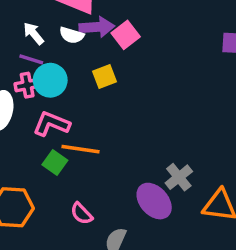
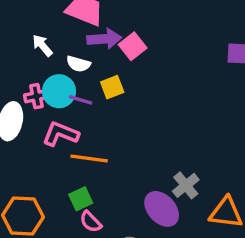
white semicircle: (72, 35) -> (78, 64), moved
purple line: (31, 59) -> (80, 100), moved
green square: (55, 162) -> (81, 199), moved, turned 30

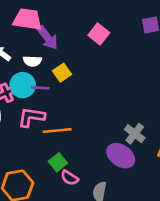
purple arrow: (104, 39) -> (47, 38), turned 70
pink square: (133, 46) -> (99, 34), moved

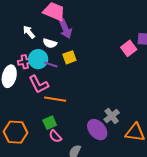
pink square: (99, 34) -> (129, 48), moved
pink L-shape: (31, 117) -> (39, 84), turned -140

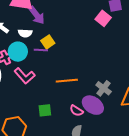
purple line: (51, 64) -> (41, 50), moved
orange line: (55, 99) -> (67, 81), moved
green square: (50, 123) -> (45, 110), turned 32
pink semicircle: (55, 136) -> (76, 111), moved

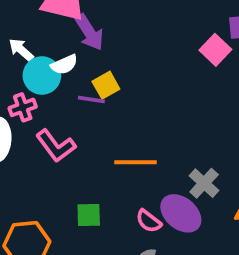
white semicircle: (25, 33) -> (64, 65), turned -32
cyan circle: (18, 52) -> (42, 76), moved

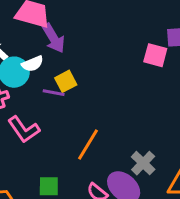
pink square: (215, 50) -> (155, 55), turned -30
orange line: (136, 162) -> (88, 145), turned -60

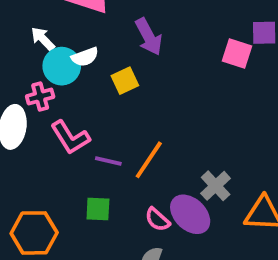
purple arrow: (54, 38) -> (149, 37), moved
purple line: (54, 93) -> (108, 161), moved

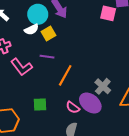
white semicircle: (85, 57) -> (31, 29), moved
cyan circle: (62, 66) -> (38, 14), moved
purple line: (108, 161) -> (47, 57), moved

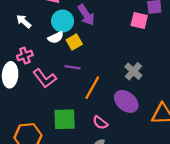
gray cross: (103, 86) -> (133, 71), moved
purple ellipse: (90, 103) -> (126, 101), moved
green square: (40, 104) -> (65, 119), size x1.5

